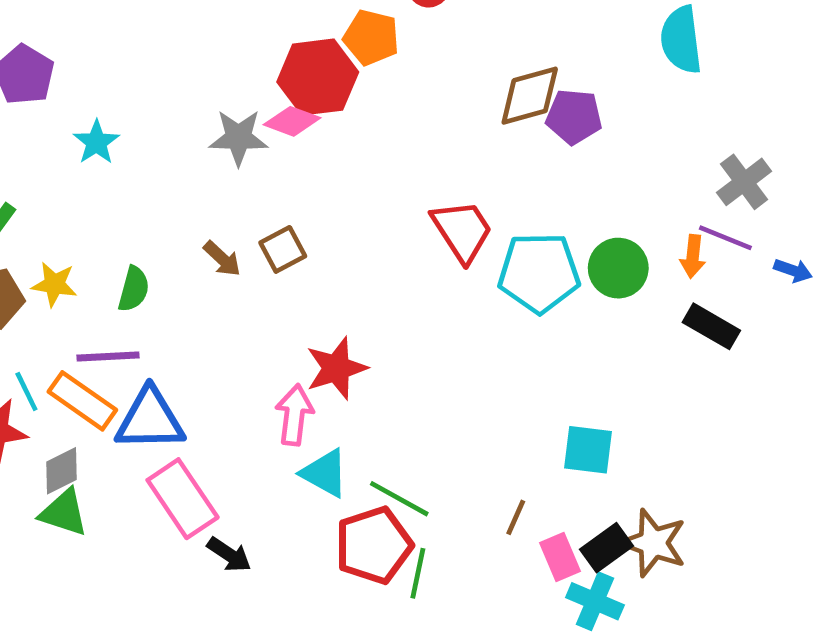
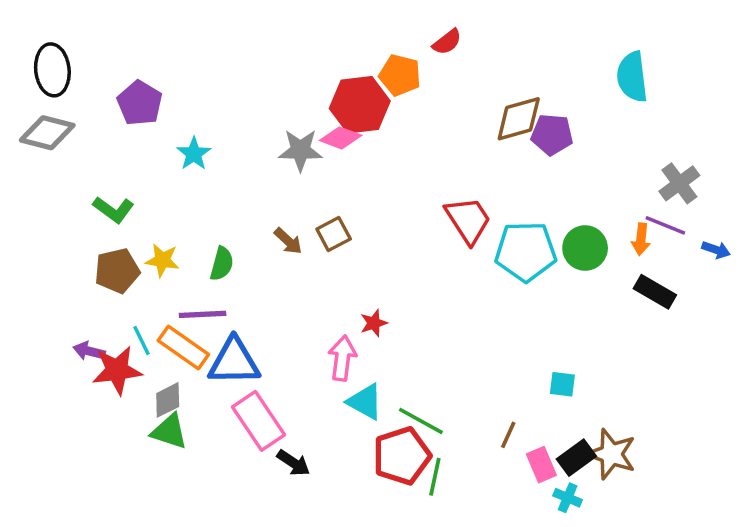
red star: (336, 368) -> (374, 323), size x0.6
cyan square: (588, 450) -> (562, 384), size x0.7
cyan cross: (595, 601) -> (568, 498), size x0.7

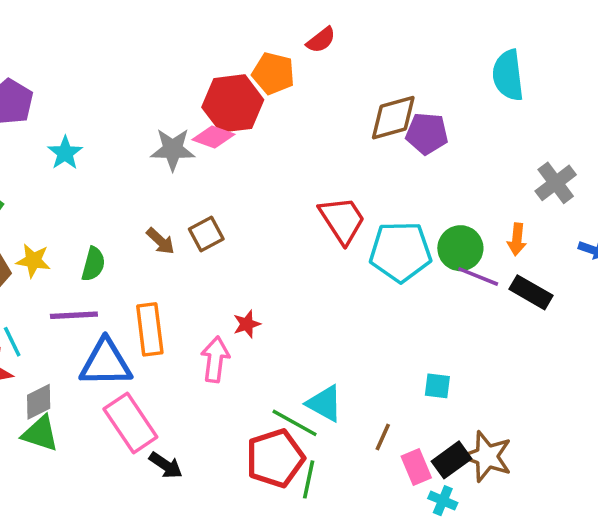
purple line: (665, 225) -> (478, 276), moved
orange rectangle: (183, 348) -> (150, 329), moved, turned 48
cyan triangle: (365, 402) -> (325, 404), moved

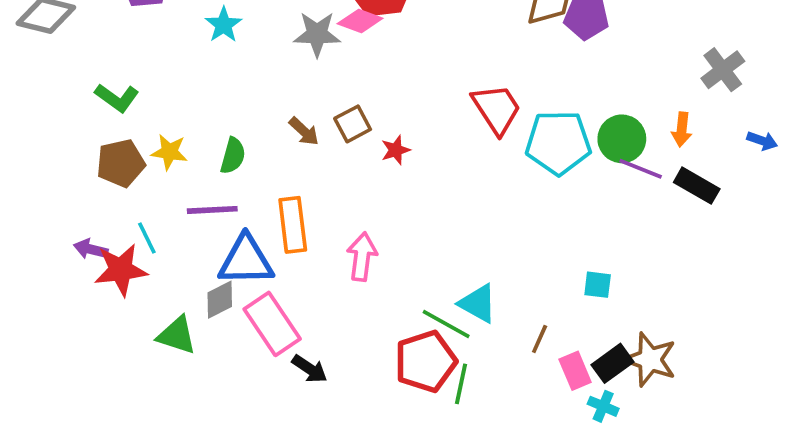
cyan star: (65, 153) -> (224, 25), moved
red star: (247, 324) -> (396, 150), moved
gray diamond: (39, 402) -> (220, 300), moved

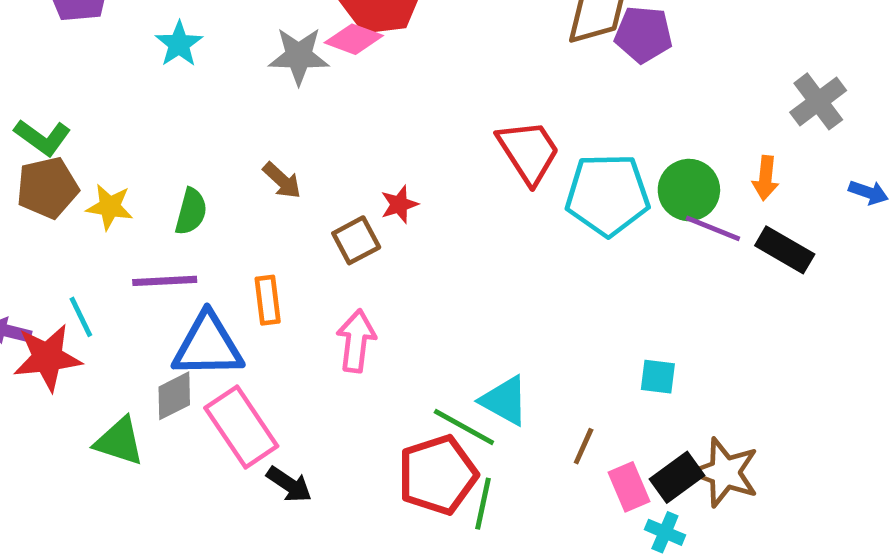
brown square: (353, 124) -> (356, 240), moved
brown pentagon: (121, 163) -> (47, 188), moved
orange rectangle: (293, 225) -> (268, 300), size x0.7

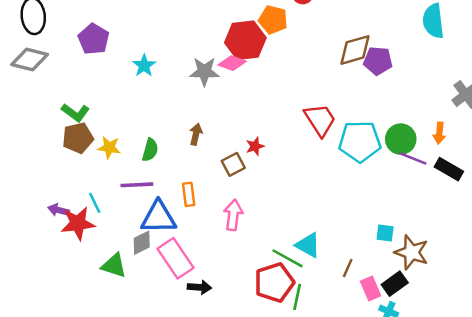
brown arrow: (282, 180) -> (196, 134), turned -120
brown star: (725, 472) -> (412, 252), moved
black arrow: (289, 484) -> (200, 287), turned -30

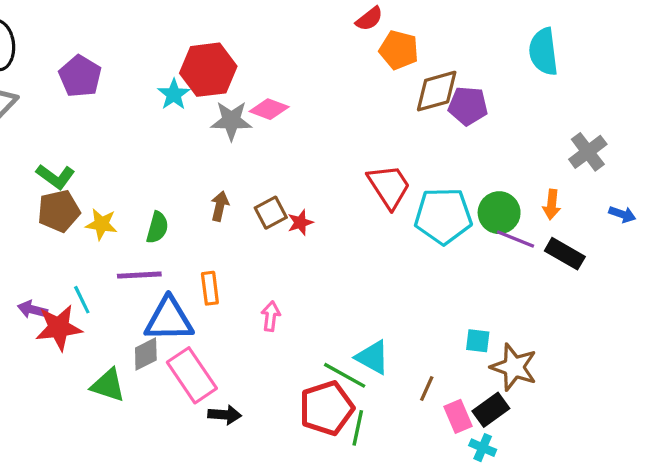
orange pentagon: (273, 20) -> (399, 50), moved
red hexagon: (245, 40) -> (208, 70), moved
cyan star: (144, 66) -> (174, 94), moved
brown square: (233, 164) -> (271, 213), moved
pink arrow: (233, 215) -> (271, 316), size x0.7

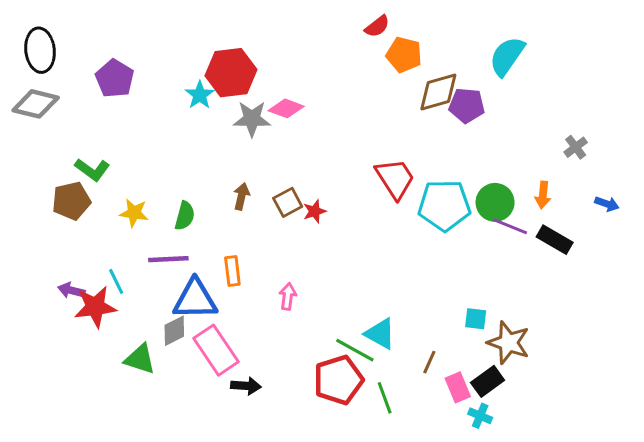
cyan semicircle: (543, 52) -> (507, 56), moved, turned 42
gray cross: (588, 152) -> (576, 147), size x0.7
brown pentagon: (59, 211) -> (71, 201), moved
green line: (358, 428) -> (385, 398), moved, turned -32

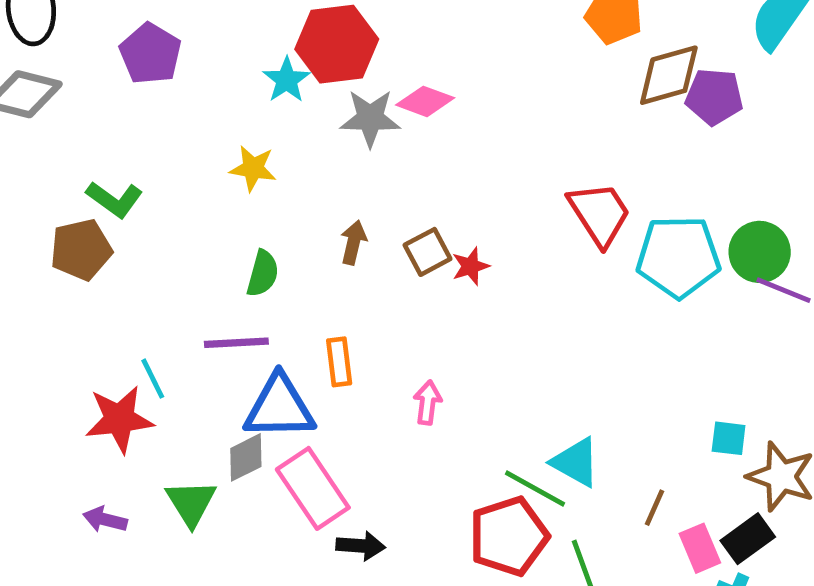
yellow star: (134, 213) -> (253, 168), moved
purple arrow: (71, 290) -> (105, 520), moved
green triangle: (140, 359) -> (191, 503), turned 40

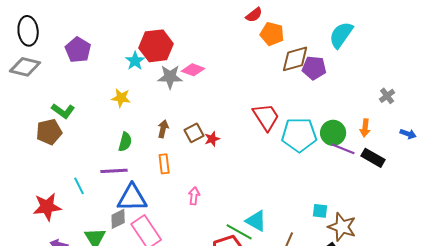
orange rectangle: (339, 362) -> (164, 164), moved
red star: (119, 419) -> (47, 207), moved

